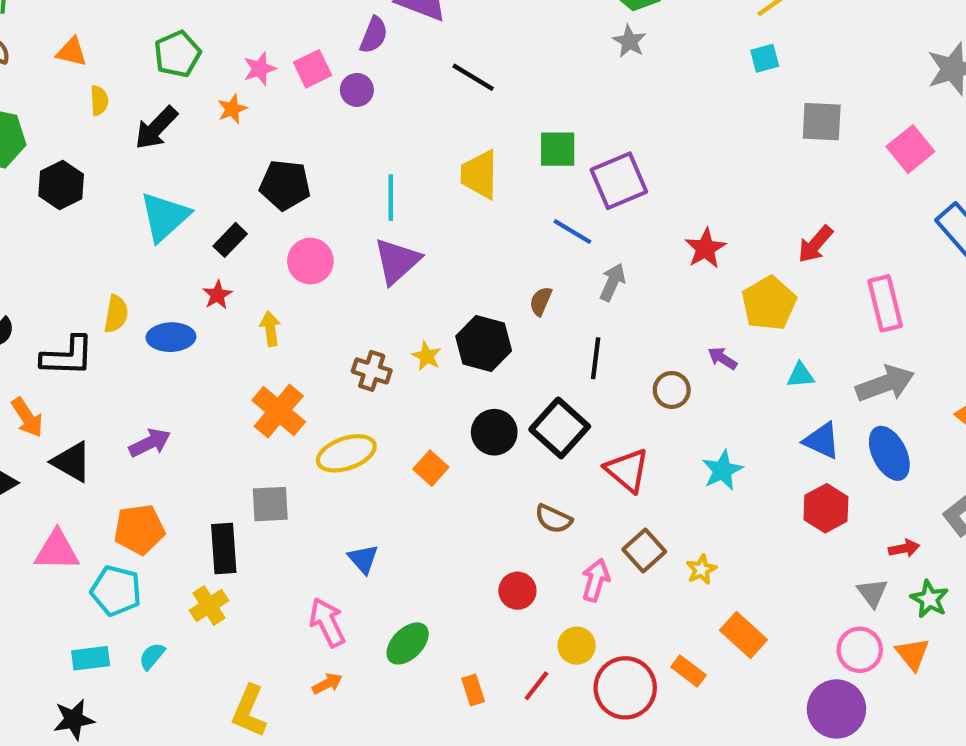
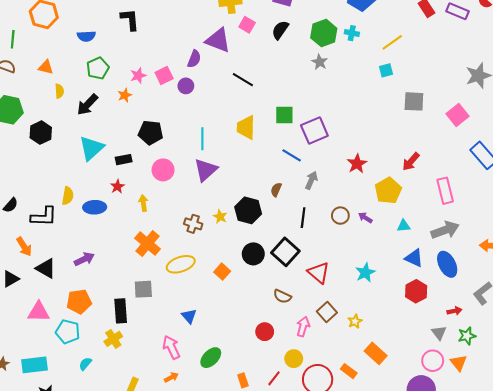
black rectangle: (230, 240) -> (124, 160), turned 35
brown circle: (672, 390) -> (340, 216), moved
green star: (929, 599) -> (467, 336), turned 30
cyan rectangle: (91, 658) -> (34, 365), moved, size x1.4

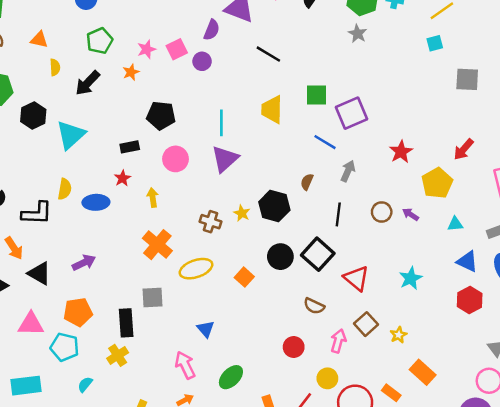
cyan triangle: (92, 148) -> (71, 135), moved

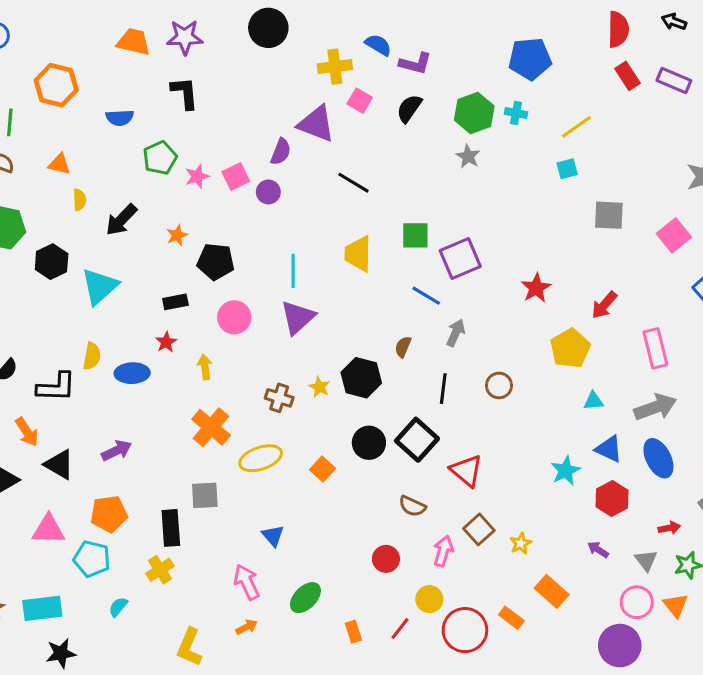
green pentagon: (100, 41) -> (160, 158), moved
orange star: (131, 72) -> (177, 235), moved
red star: (401, 152) -> (536, 288), moved
purple arrow: (411, 214) -> (598, 550), moved
cyan star: (411, 278) -> (566, 471), moved

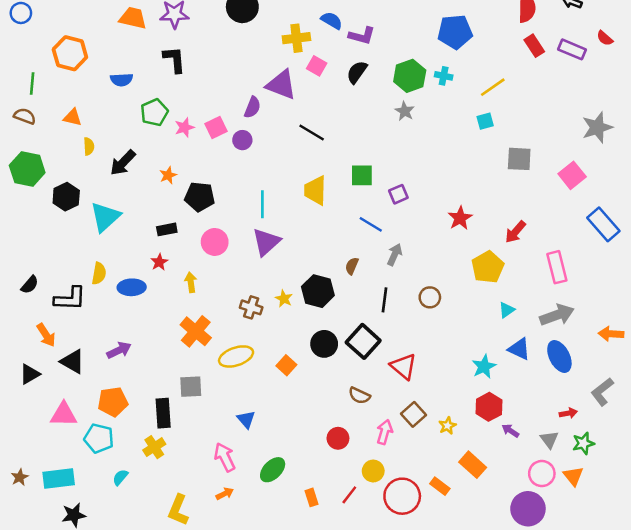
purple square: (460, 259) -> (398, 194), size x0.6
cyan triangle: (593, 401) -> (507, 310), turned -30
red hexagon: (612, 498) -> (489, 407), moved

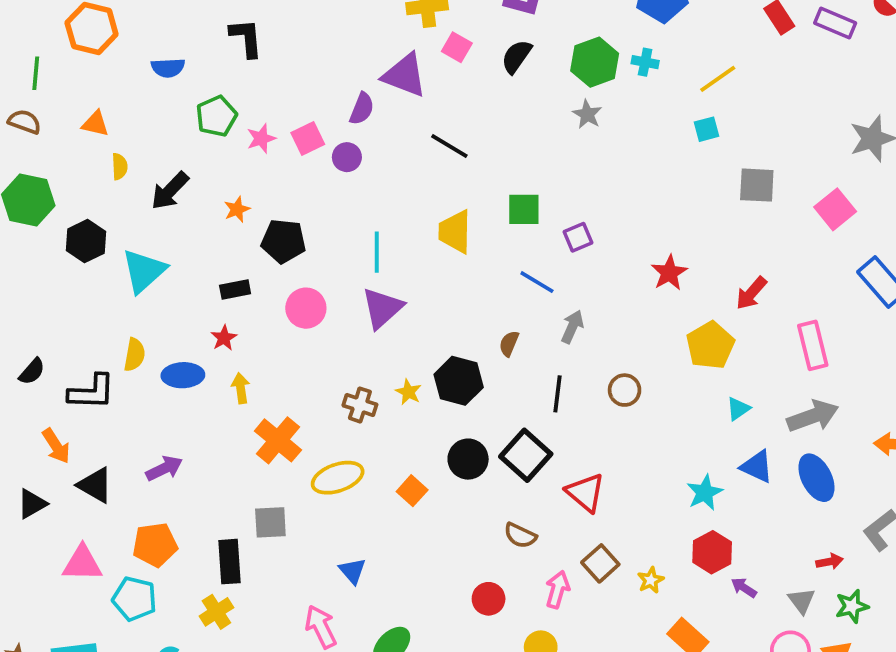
yellow arrow: (191, 282) -> (241, 388), moved

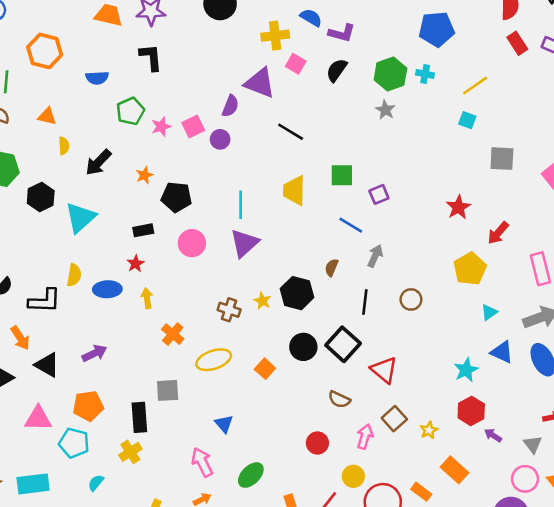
cyan square: (707, 129) -> (467, 120), turned 36
red star: (669, 273) -> (458, 207), moved
orange cross: (278, 440) -> (173, 334), size x0.7

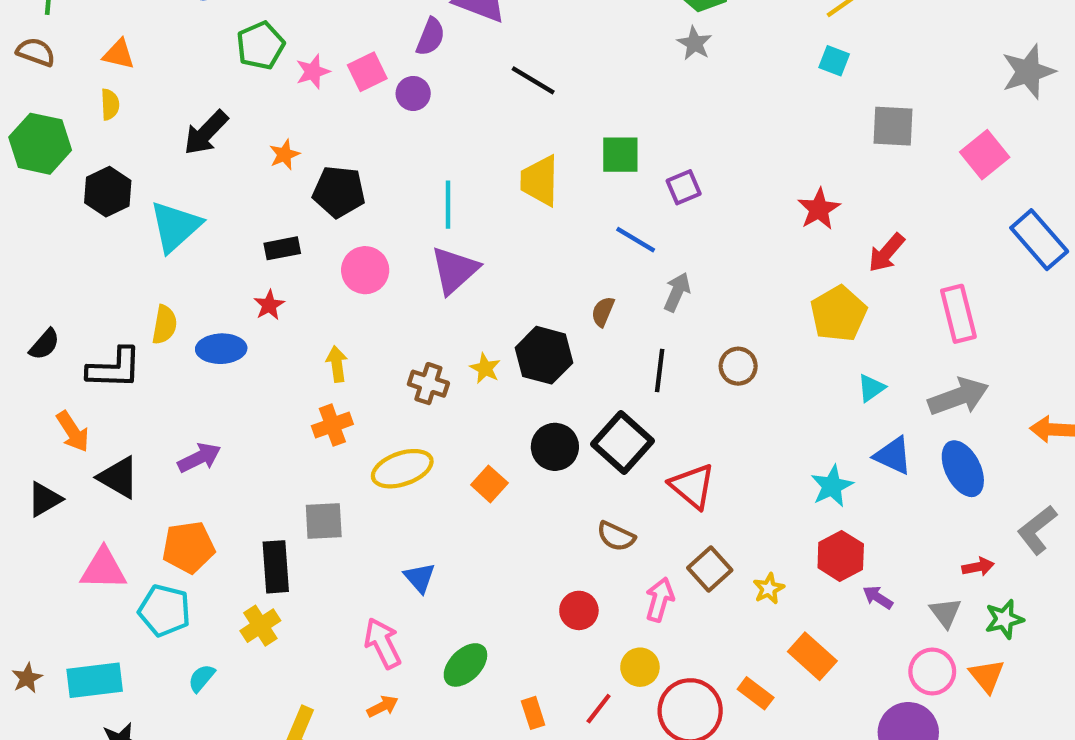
yellow semicircle: (64, 146) -> (110, 104), moved
yellow arrow: (147, 298) -> (337, 364), moved
orange cross: (173, 334) -> (332, 425), turned 30

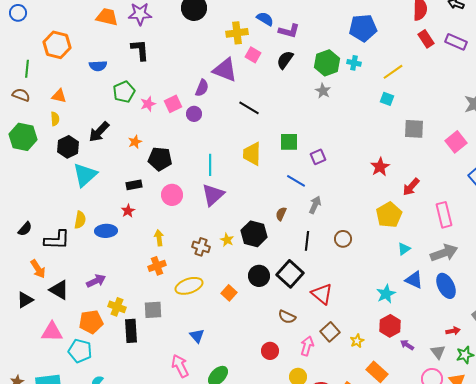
black hexagon: (108, 192) -> (68, 147), moved
yellow cross: (260, 626) -> (117, 307), moved, turned -36

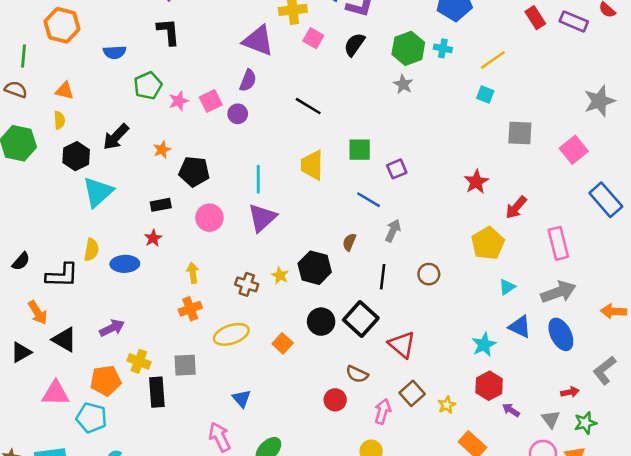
purple triangle: (225, 70) -> (258, 41), moved
red circle: (270, 351) -> (335, 400), moved

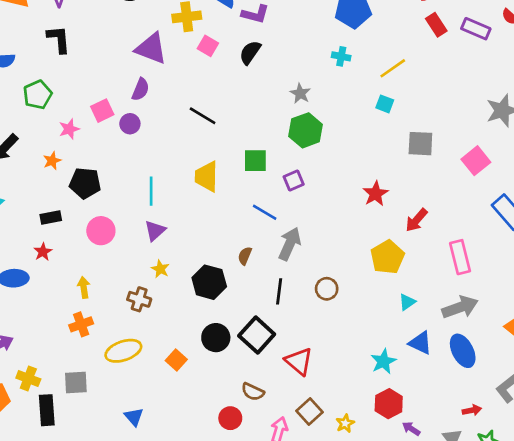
green hexagon: (408, 48) -> (306, 130), moved
pink star: (179, 101) -> (69, 129), moved
purple triangle: (262, 218) -> (155, 231), size x0.7
gray arrow: (393, 231) -> (290, 244), size x1.4
yellow star: (280, 275) -> (160, 269), moved

